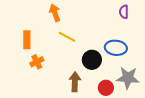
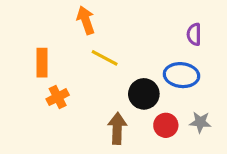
purple semicircle: (124, 12) -> (194, 34), moved
gray star: (128, 78) -> (200, 122), size x0.6
red circle: (106, 88) -> (166, 125), moved

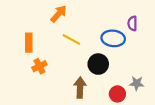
orange arrow: (86, 20) -> (59, 14), turned 60
blue ellipse: (181, 75) -> (113, 38), moved
red circle: (166, 125) -> (117, 94), moved

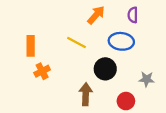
orange arrow: (59, 14) -> (96, 15), moved
purple semicircle: (132, 23) -> (133, 15), moved
gray star: (137, 83) -> (147, 79), moved

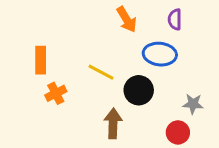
orange arrow: (96, 15) -> (127, 19), turned 108
yellow line: (77, 42) -> (101, 72), moved
red circle: (126, 101) -> (178, 132), moved

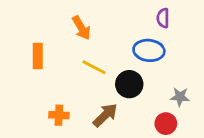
orange arrow: (127, 19) -> (81, 28), moved
orange cross: (56, 93) -> (59, 115), moved, turned 30
brown arrow: (113, 123) -> (105, 115), turned 44

